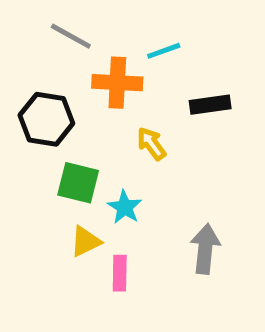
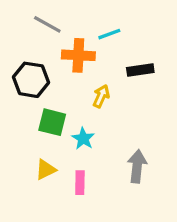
yellow arrow: (151, 144) -> (101, 96), turned 60
yellow triangle: (85, 241) -> (46, 170), moved

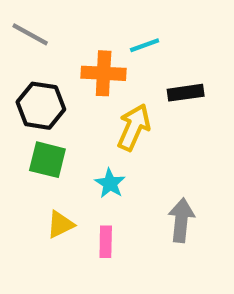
gray line: (47, 24) -> (30, 34), moved
yellow arrow: (101, 96) -> (134, 127), size x1.5
green square: (52, 122) -> (47, 160), moved

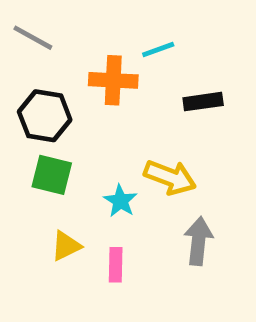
yellow arrow: (134, 127) -> (170, 177), moved, turned 87

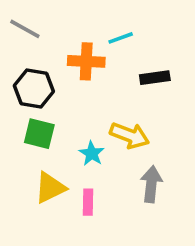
yellow triangle: (66, 246) -> (50, 188), size x1.4

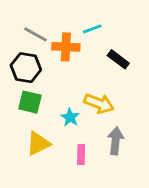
gray line: (25, 29) -> (36, 34), moved
black rectangle: (155, 78) -> (118, 59), turned 45
pink rectangle: (88, 202) -> (81, 155), moved

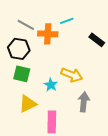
black rectangle: (118, 59) -> (97, 40), moved
pink rectangle: (81, 155) -> (52, 122), moved, size x1.5

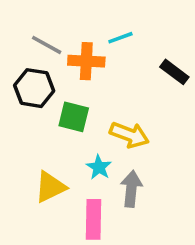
green square: (22, 74) -> (74, 117), moved
cyan star: (51, 85) -> (99, 167), moved
gray arrow: (84, 102) -> (131, 189), moved

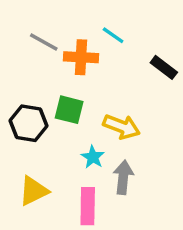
cyan line: (120, 38) -> (113, 35), turned 55
black hexagon: (34, 88) -> (29, 123), moved
yellow triangle: (50, 187) -> (34, 191), moved

